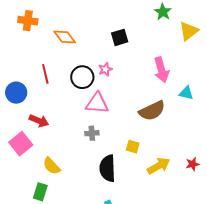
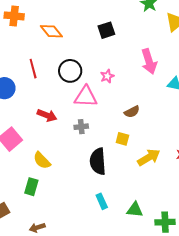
pink star: (105, 69) -> (107, 76), moved
brown semicircle: (152, 111) -> (132, 112), moved, size x0.6
red arrow: (39, 121) -> (47, 115), moved

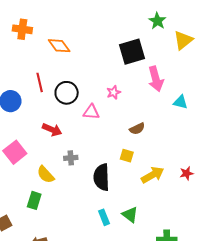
black square: (106, 30) -> (132, 52), moved, size x1.5
black circle: (70, 71) -> (67, 93), moved
pink triangle: (86, 97) -> (91, 112), size x0.7
gray cross: (81, 127) -> (71, 158), moved
green triangle: (135, 210) -> (130, 215), moved, turned 30

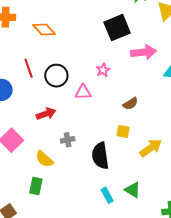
pink arrow: (156, 79) -> (144, 52), turned -75
red arrow: (52, 130) -> (46, 114), turned -36

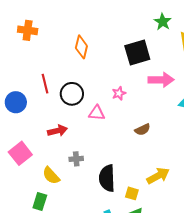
orange diamond: (44, 30) -> (81, 47), moved, turned 50
yellow square: (123, 131) -> (132, 193), moved

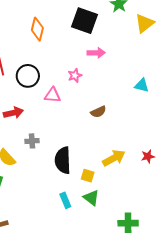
black square: (137, 53) -> (84, 21), moved, turned 36
pink arrow: (161, 80) -> (96, 53), moved, size x0.7

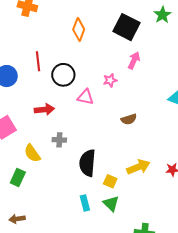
pink arrow: (96, 53) -> (134, 60), turned -72

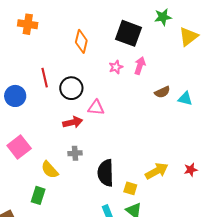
green star: (163, 15) -> (163, 17), turned 30
pink star: (110, 80) -> (116, 67), moved
red arrow: (44, 110) -> (73, 122), moved
brown semicircle: (129, 119) -> (162, 92), moved

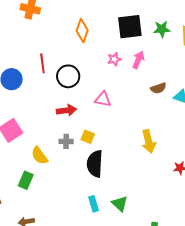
green star: (163, 17) -> (162, 29), moved
black square: (129, 33) -> (130, 27), turned -32
pink triangle: (96, 108) -> (103, 99), moved
yellow arrow: (157, 171) -> (149, 141), moved, turned 100
yellow square: (130, 188) -> (88, 137), moved

